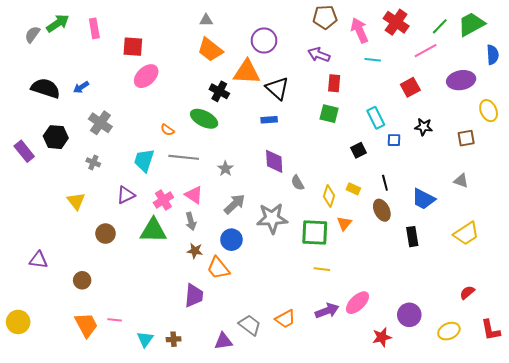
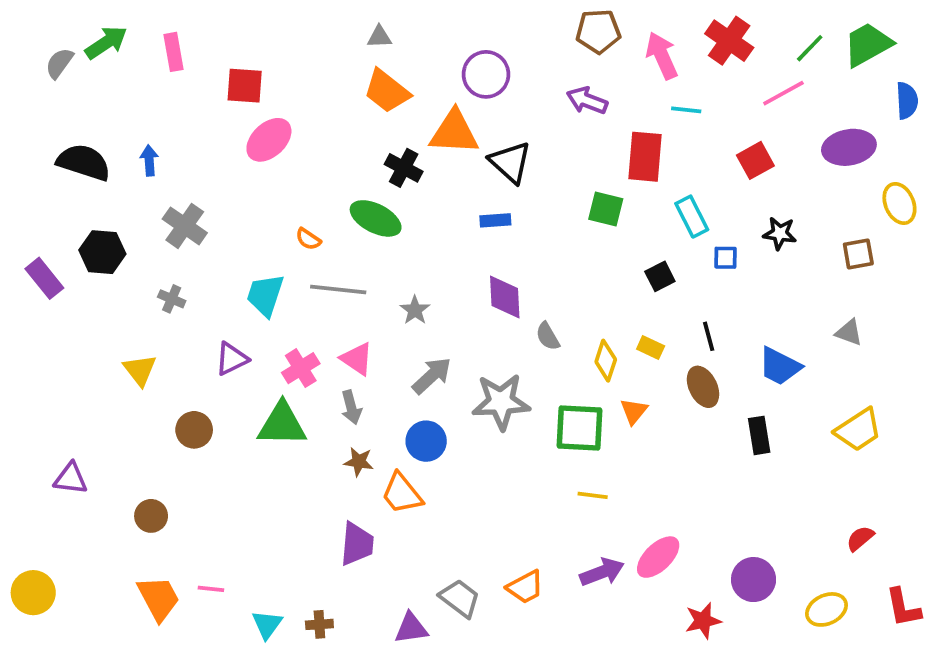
red rectangle: (334, 83) -> (645, 157), moved, size x1.5
blue arrow: (81, 87) -> (149, 160), turned 119

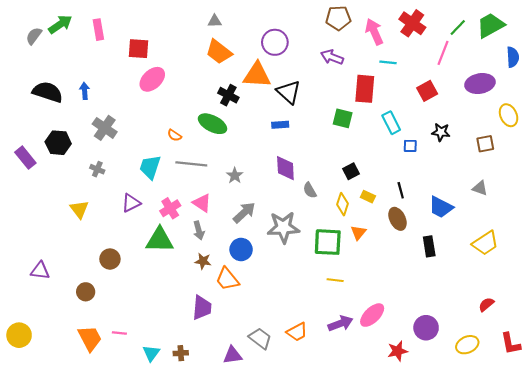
pink line: (783, 93) -> (443, 53), turned -40
black square: (660, 276) -> (351, 171), moved
brown circle: (194, 430) -> (110, 259), moved

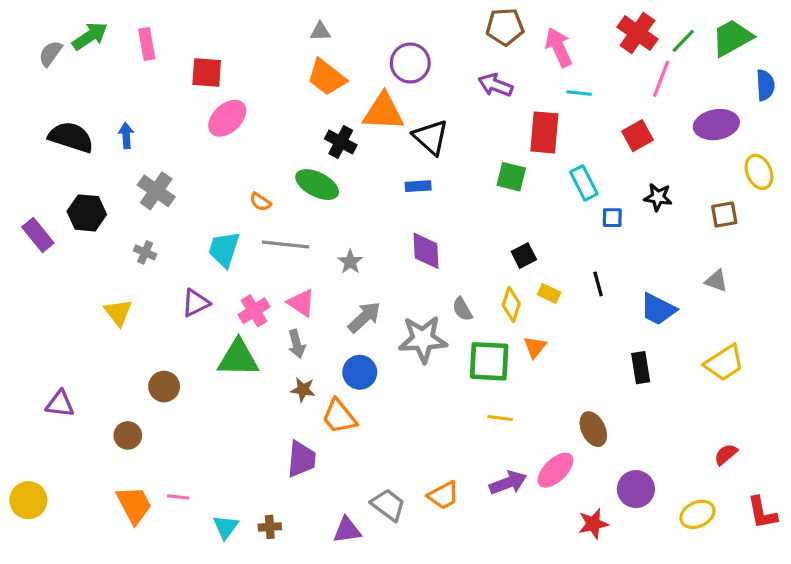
red cross: (412, 23) -> (637, 33), moved
gray semicircle: (310, 190) -> (462, 309), moved
brown ellipse: (398, 219) -> (593, 429), moved

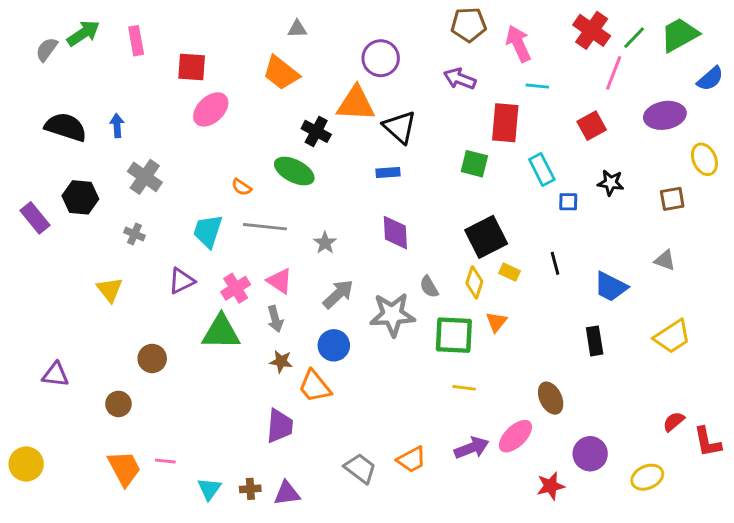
orange trapezoid: (327, 77) -> (281, 73), moved
blue semicircle: (765, 85) -> (710, 79), turned 52
black square: (524, 256) -> (486, 237), size x1.8
red L-shape: (762, 513) -> (707, 442), moved
purple triangle: (347, 530) -> (287, 493), moved

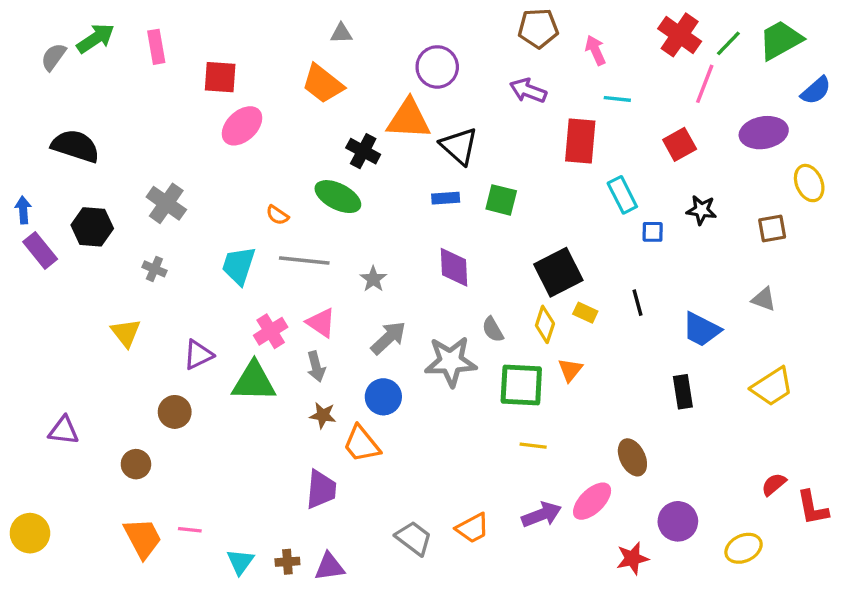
pink arrow: (518, 44) -> (595, 50), size x0.7
blue arrow: (117, 126) -> (23, 210), moved
green square: (474, 164) -> (501, 200), moved
purple triangle: (181, 281) -> (198, 355), moved

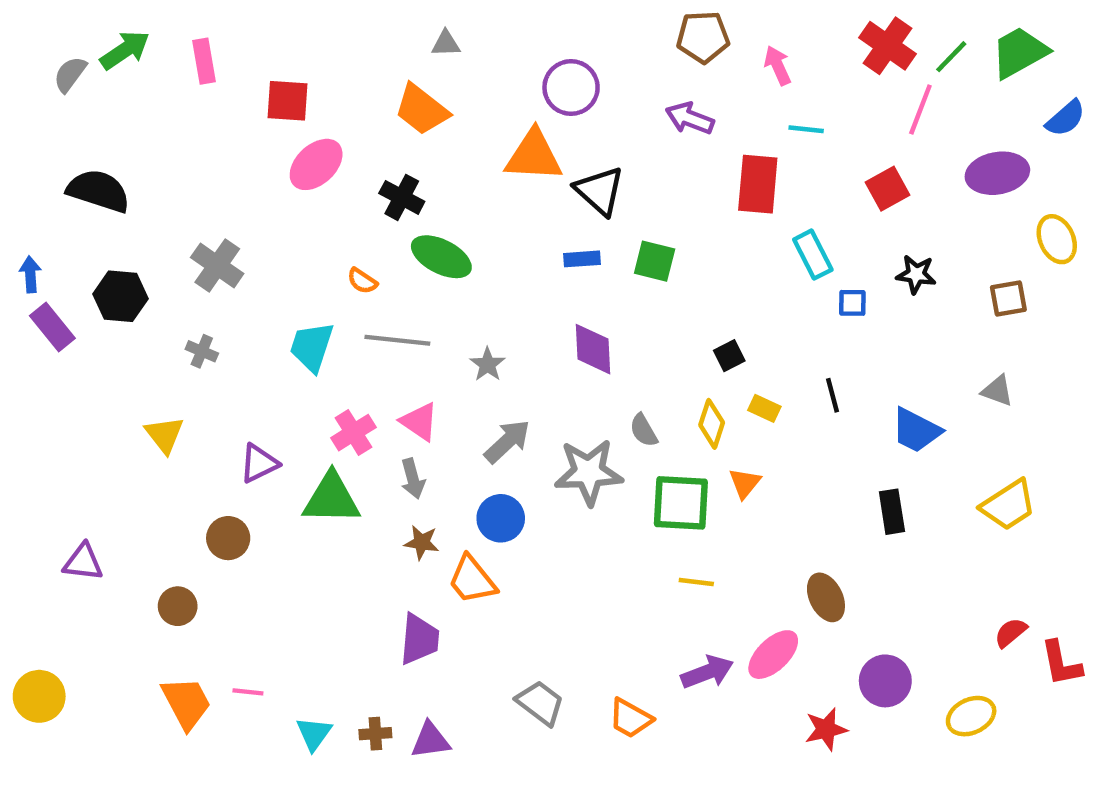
black cross: (363, 151) -> (402, 197), moved
black square: (558, 272) -> (729, 356), size x0.5
orange trapezoid: (473, 528) -> (630, 718), moved, turned 57

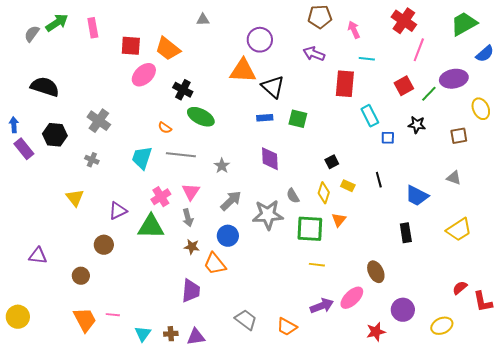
green line: (951, 57) -> (429, 94), moved
orange trapezoid: (422, 109) -> (168, 49), moved
pink triangle: (419, 422) -> (191, 192), turned 30

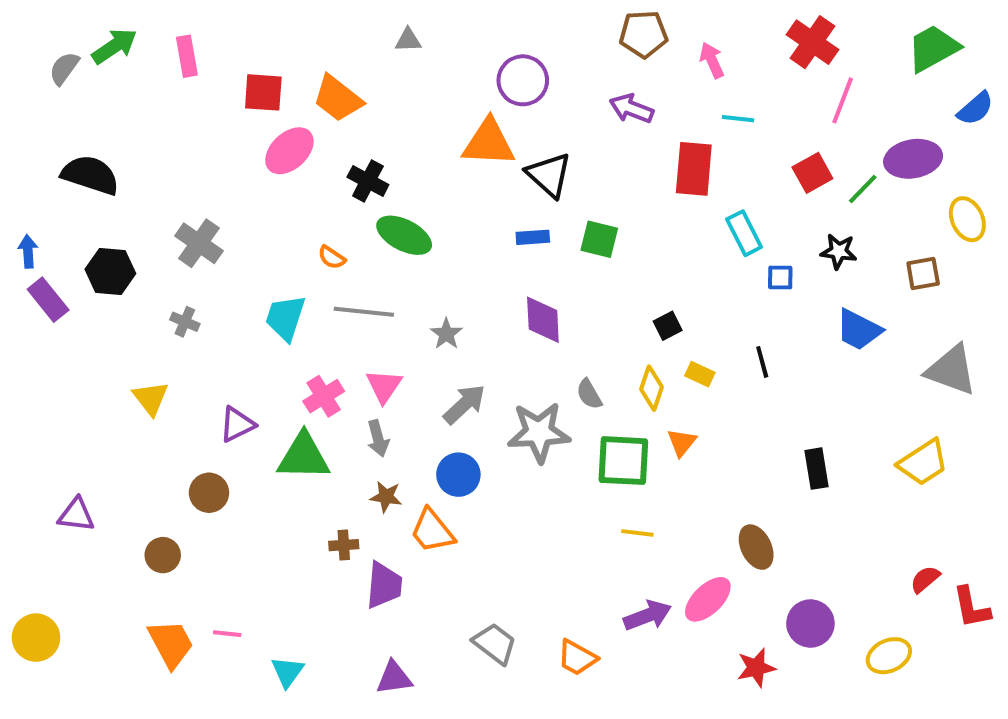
gray triangle: (454, 178) -> (951, 370), moved, size x1.8
blue trapezoid: (417, 196) -> (859, 330), moved
brown cross: (171, 334) -> (344, 545), moved

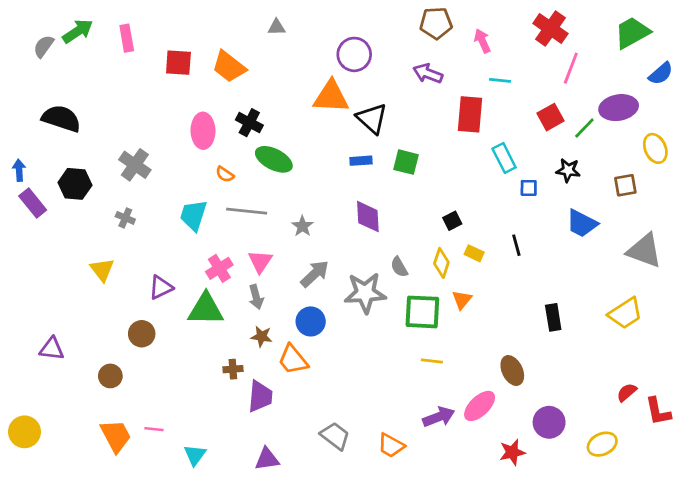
pink ellipse: (289, 151) -> (203, 131), moved, turned -48

